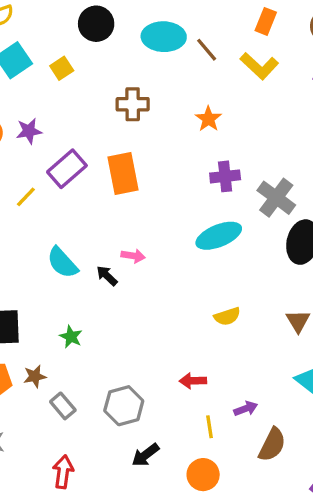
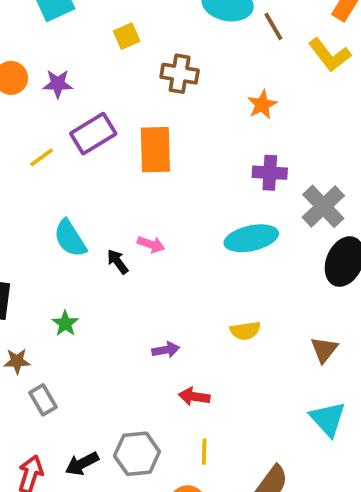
yellow square: (62, 68) -> (127, 36), moved
gray hexagon: (124, 406) -> (137, 454), moved
purple arrow: (246, 409) -> (166, 350), moved
black arrow: (145, 455) -> (82, 464), moved

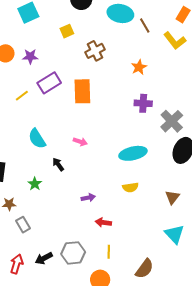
brown cross: (180, 74) -> (95, 51), turned -36
cyan ellipse: (251, 238) -> (133, 153), moved
black arrow: (118, 262) -> (58, 164), moved

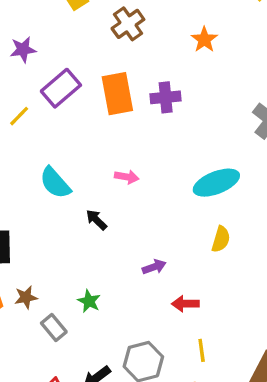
purple cross: (143, 103) -> (166, 97), moved
green star: (35, 184) -> (89, 301), moved
yellow semicircle: (130, 187) -> (221, 239), turned -56

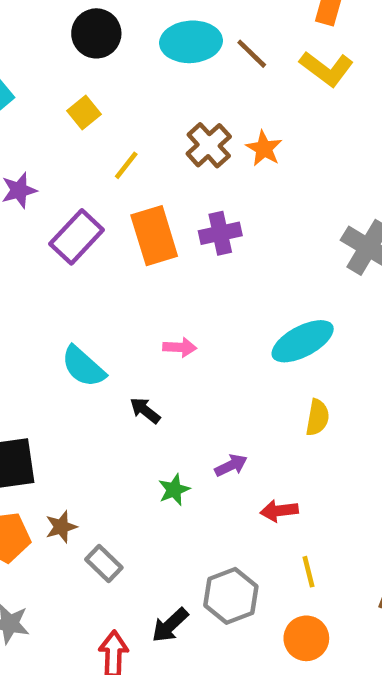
brown cross: (128, 24) -> (209, 145), moved
yellow line: (19, 116) -> (126, 165), moved
green star: (89, 301) -> (174, 490), moved, turned 30

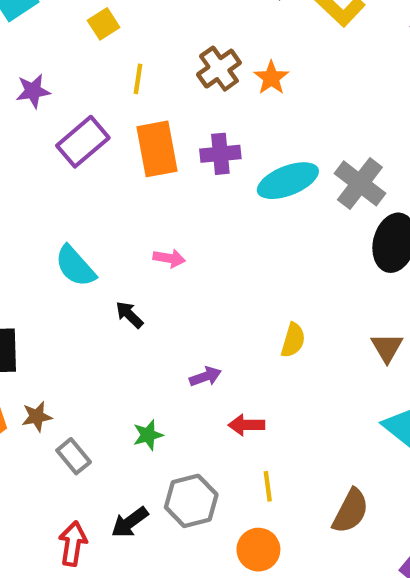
yellow line: (126, 165) -> (138, 79), turned -36
cyan ellipse: (303, 341) -> (288, 181), moved
green star: (174, 490) -> (148, 435), moved

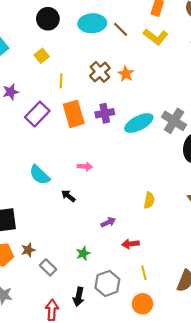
black arrow: (130, 522) -> (79, 297), turned -36

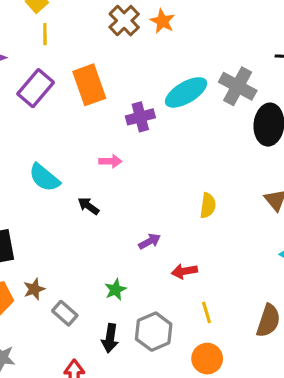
yellow line: (61, 81) -> (45, 34), moved
purple cross: (105, 113) -> (140, 117), moved
black arrow: (79, 297) -> (110, 338), moved

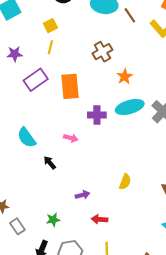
orange star: (162, 21) -> (125, 77), moved

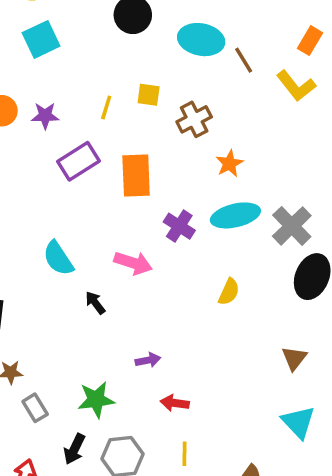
yellow square: (50, 26) -> (149, 95), moved, turned 32
purple cross: (97, 115) -> (179, 226), turned 30
pink arrow: (71, 138) -> (133, 263), size x1.5
yellow semicircle: (125, 182) -> (229, 292), moved
green star: (53, 220) -> (96, 400), size x1.5

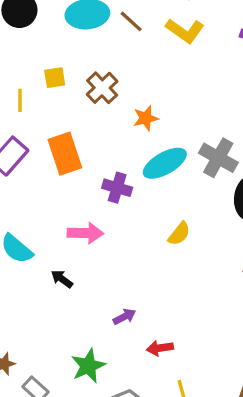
orange star: (229, 164) -> (146, 118), turned 30
yellow semicircle: (229, 292) -> (179, 234), turned 30

